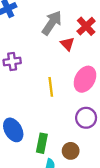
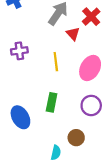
yellow line: (51, 87) -> (56, 62), moved
green rectangle: (42, 143) -> (52, 102), moved

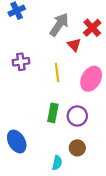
purple circle: (91, 105) -> (77, 116), moved
blue ellipse: (20, 117) -> (17, 142), moved

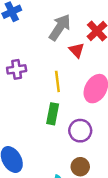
green rectangle: (53, 113) -> (53, 114), moved

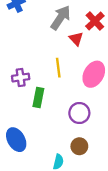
purple cross: (17, 69) -> (21, 78), moved
green rectangle: (53, 114) -> (38, 97), moved

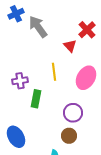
gray arrow: (61, 18) -> (38, 27), moved, turned -70
brown circle: (79, 146) -> (69, 136), moved

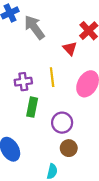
purple cross: (20, 81) -> (23, 82), moved
purple circle: (73, 113) -> (62, 123), moved

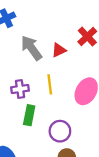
gray arrow: (34, 27) -> (31, 48), moved
red triangle: (70, 48) -> (59, 50), moved, turned 48

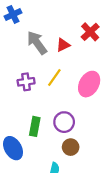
yellow line: (50, 84) -> (54, 77), turned 42
green rectangle: (29, 115) -> (35, 126), moved

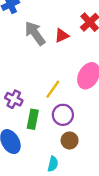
yellow line: (54, 77) -> (53, 89), moved
purple cross: (26, 82) -> (14, 99), moved, turned 35

